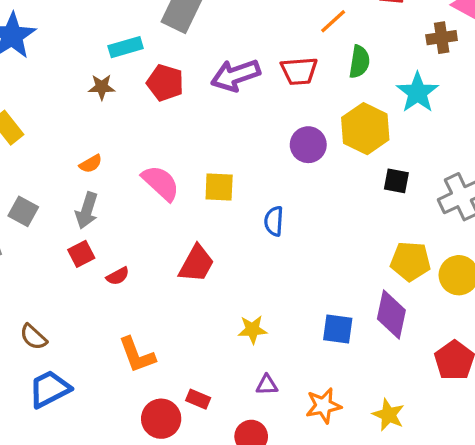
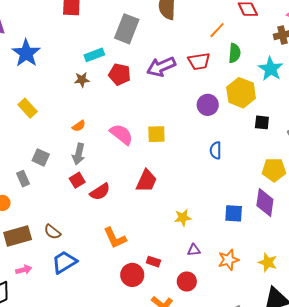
blue semicircle: (274, 221) -> (216, 150), moved
red semicircle: (118, 276) -> (100, 192), size x1.5

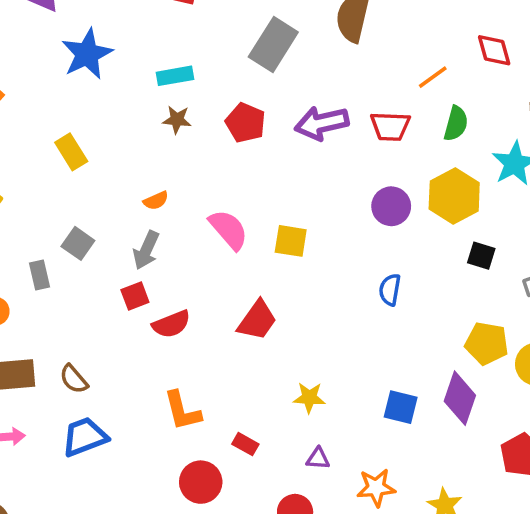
cyan rectangle: (94, 55) -> (175, 76), moved
red rectangle: (153, 262) -> (245, 444), moved

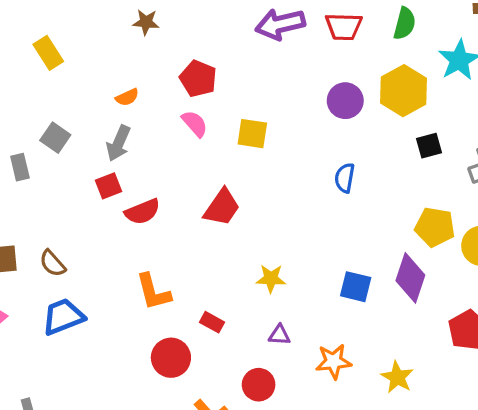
red pentagon: (245, 123) -> (198, 79), moved
pink semicircle: (229, 230) -> (195, 124), size x0.7
black square: (481, 256) -> (429, 146), turned -32

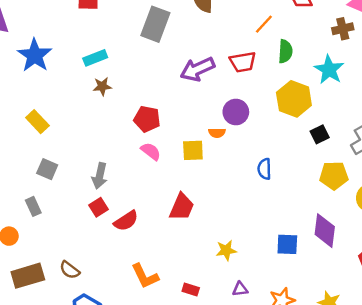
orange semicircle: (127, 97) -> (217, 133), moved, turned 35
purple circle: (345, 101) -> (236, 112), moved
gray square: (55, 138) -> (47, 169), moved
yellow pentagon: (435, 227) -> (334, 176), moved

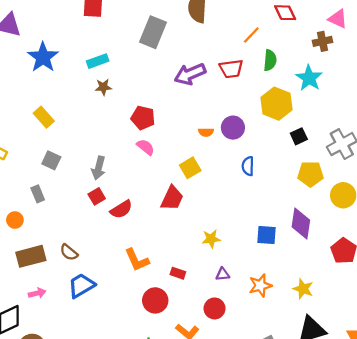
purple circle: (236, 112) -> (233, 128), moved
yellow square: (193, 150) -> (190, 168), moved, turned -30

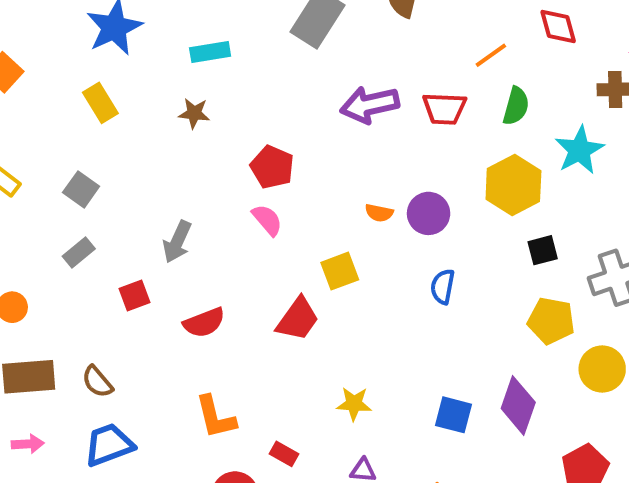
brown star: (103, 87) -> (194, 113), moved
yellow rectangle: (44, 117) -> (100, 103), moved
gray square: (51, 160) -> (81, 189), moved
gray rectangle: (38, 194) -> (79, 253), moved, turned 63
red square: (97, 196) -> (134, 296), moved

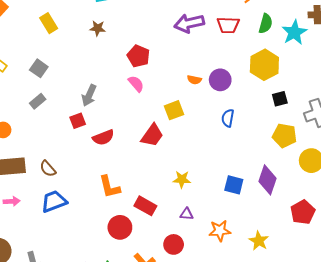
cyan star: (579, 150) -> (294, 32), moved
red square: (134, 296) -> (78, 121), moved
red rectangle: (284, 454) -> (145, 206), size x1.5

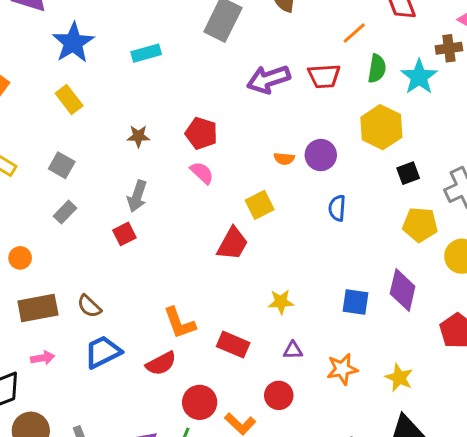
brown star: (98, 28) -> (138, 136), moved
red semicircle: (103, 137) -> (161, 363), moved
red circle: (120, 227) -> (200, 402), moved

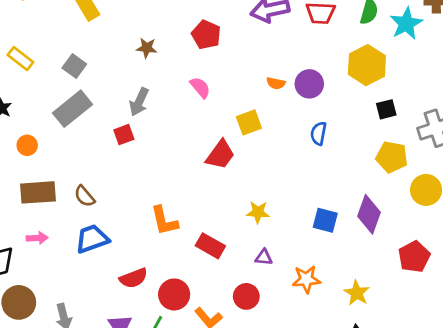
red pentagon: (201, 133) -> (206, 35), moved
gray rectangle: (65, 212) -> (72, 109), size x1.8
red semicircle: (161, 363) -> (133, 278), moved

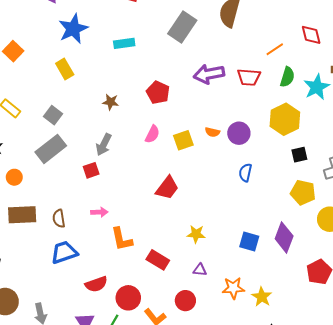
pink semicircle: (200, 87) -> (152, 134), turned 66
yellow square: (249, 122) -> (183, 140), moved
brown semicircle: (84, 196) -> (59, 218), turned 30
pink arrow: (37, 238) -> (99, 212), moved
yellow star: (357, 293) -> (262, 297), moved

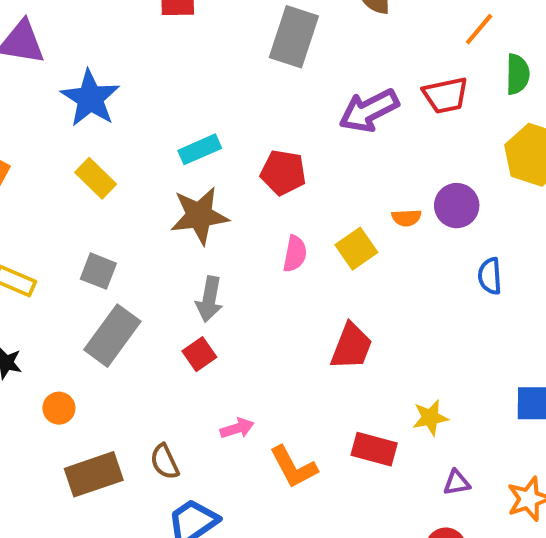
cyan rectangle: (124, 43) -> (200, 149), moved
brown star: (111, 102) -> (199, 216), size x1.8
red rectangle: (158, 260) -> (374, 449), moved

